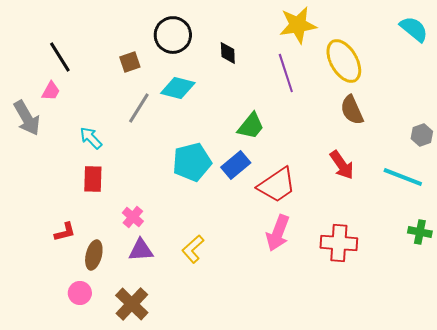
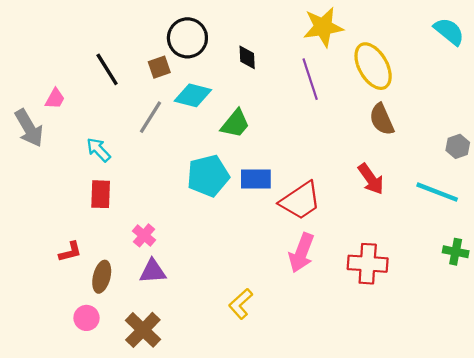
black line: (60, 57) -> (107, 69), moved
brown square: (130, 62) -> (159, 67), moved
green trapezoid: (251, 126) -> (235, 124), moved
blue rectangle: (236, 165) -> (256, 179), turned 40
yellow L-shape: (193, 249) -> (241, 304), moved

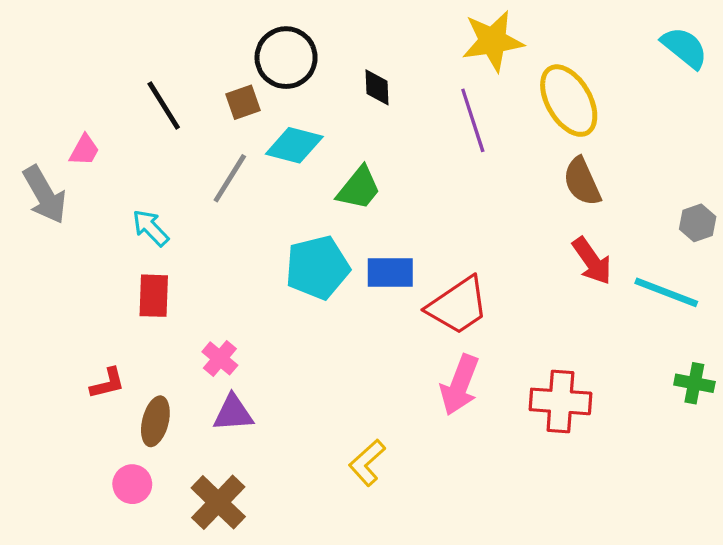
red arrow: (371, 179) -> (592, 261), moved

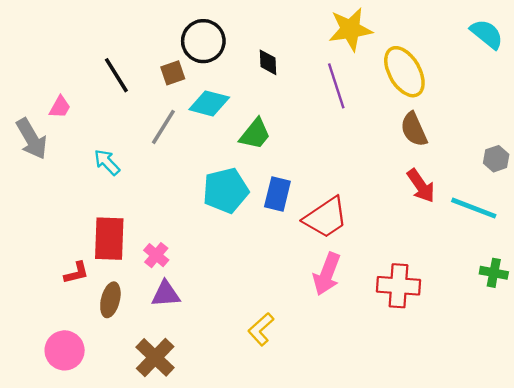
blue rectangle: (390, 272) -> (277, 194), turned -76
red rectangle: (154, 296) -> (109, 239), moved, size x1.4
pink circle: (132, 484) -> (65, 350), moved, size x1.4

